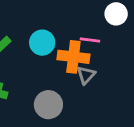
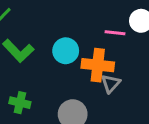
pink line: (90, 40) -> (115, 33), moved

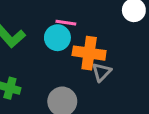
pink line: (115, 33) -> (66, 23), moved

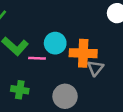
pink line: (66, 23) -> (37, 58), moved

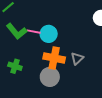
orange cross: (83, 53) -> (54, 58), moved
pink line: (37, 58) -> (34, 32), moved

